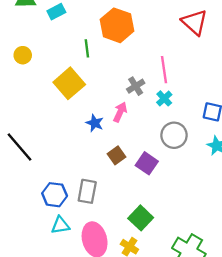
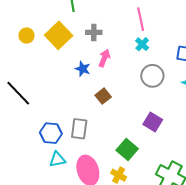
yellow circle: (23, 55) -> (26, 36), moved
gray cross: (136, 86) -> (94, 32), moved, turned 35
purple square: (147, 163) -> (153, 122), moved

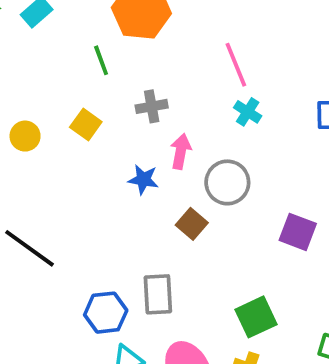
yellow square: (59, 35) -> (86, 124), size x0.6
gray circle: (152, 76) -> (227, 182), moved
purple square: (153, 122) -> (298, 232), moved
green square: (127, 150) -> (256, 317), turned 35

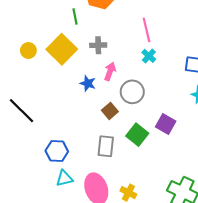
yellow square: (86, 124) -> (62, 49), size x1.8
gray rectangle: (158, 294) -> (106, 146), moved
green square: (256, 317) -> (137, 135), moved, turned -35

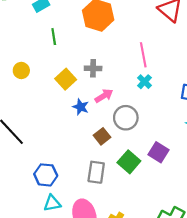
green line: (75, 16) -> (54, 37), moved
yellow square: (62, 49) -> (66, 79), moved, size x0.7
pink arrow: (110, 71) -> (104, 96), turned 36

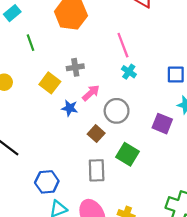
purple square: (159, 152) -> (162, 124), moved

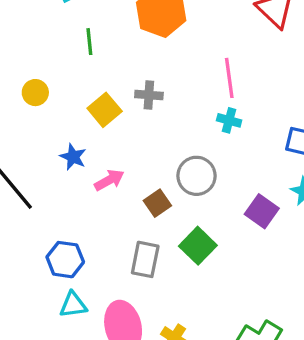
cyan cross: (129, 72) -> (229, 120), turned -32
pink arrow: (91, 93) -> (109, 180), moved
blue star: (70, 108) -> (73, 157), moved

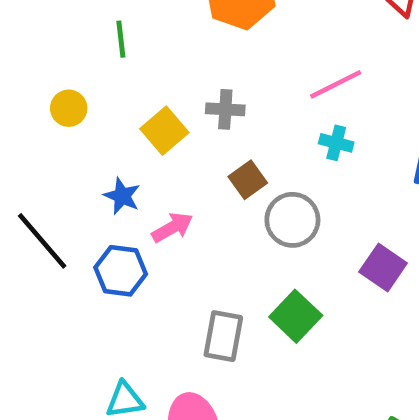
green line: (89, 42) -> (121, 39), moved
pink line: (229, 78) -> (336, 84), turned 72
brown square: (157, 203) -> (248, 180), moved
blue hexagon: (65, 260) -> (121, 271), moved

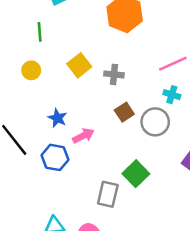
green line: (121, 39) -> (40, 32), moved
yellow square: (164, 131) -> (79, 65), moved
gray circle: (292, 220) -> (155, 122), moved
green square: (296, 316) -> (136, 174), moved

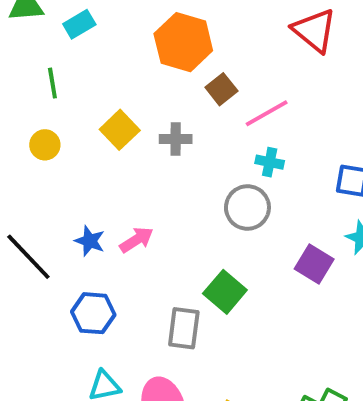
brown square: (124, 112) -> (221, 89), moved
blue star: (57, 118) -> (90, 241), moved
blue hexagon: (55, 157) -> (93, 313), moved

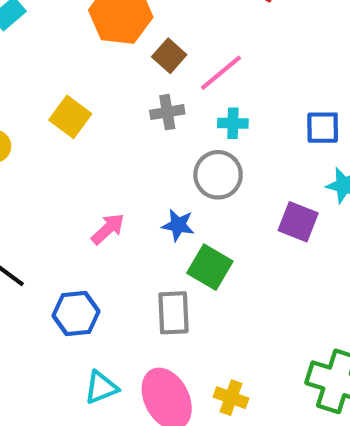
gray cross: (176, 139) -> (167, 112), moved
blue star: (90, 241) -> (178, 225), moved

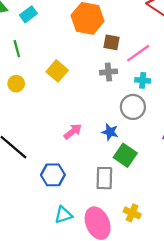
brown square: (169, 56) -> (112, 42), turned -35
yellow cross: (231, 398) -> (132, 213), moved

